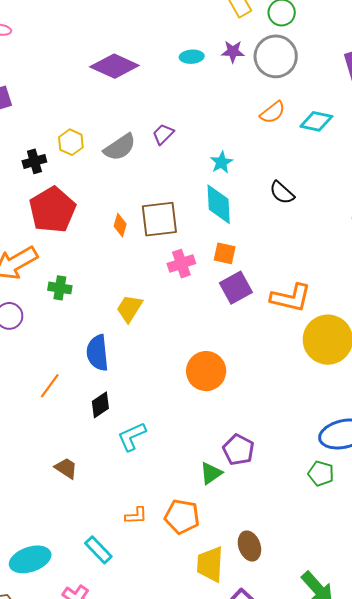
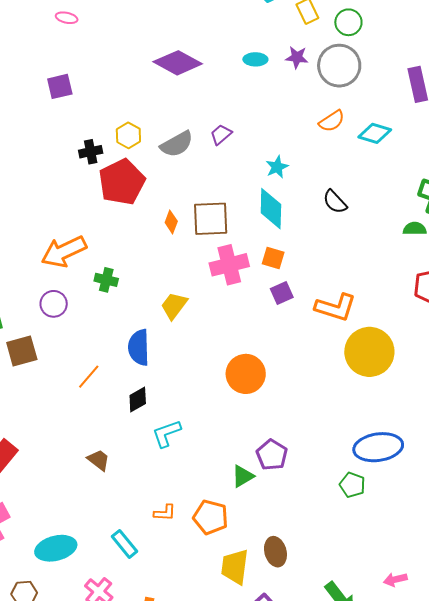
red pentagon: (52, 210) -> (122, 182), moved
pink cross: (181, 264) -> (229, 265), size x1.4
purple square: (236, 288) -> (282, 293), size x0.7

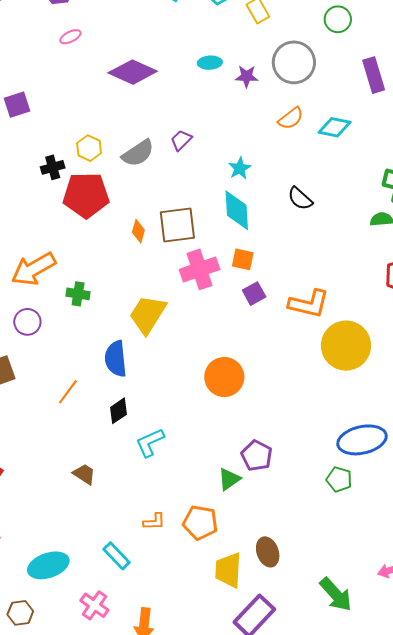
pink ellipse: (67, 18) -> (70, 37), moved, turned -35
green circle: (348, 22) -> (338, 19), moved
purple star: (297, 57) -> (247, 76), moved
red pentagon: (122, 182) -> (86, 195), turned 30
yellow trapezoid: (174, 306) -> (148, 314), size x1.4

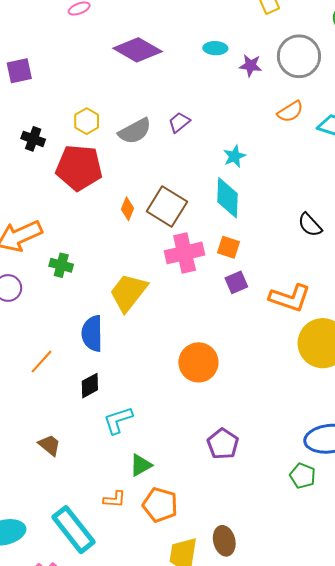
black cross: (53, 167) -> (33, 139), moved, turned 30
black semicircle: (300, 199) -> (310, 225), moved
brown square: (177, 225) -> (167, 206), turned 33
green triangle: (229, 479) -> (141, 465), moved
cyan rectangle: (117, 556) -> (73, 530), size x1.6

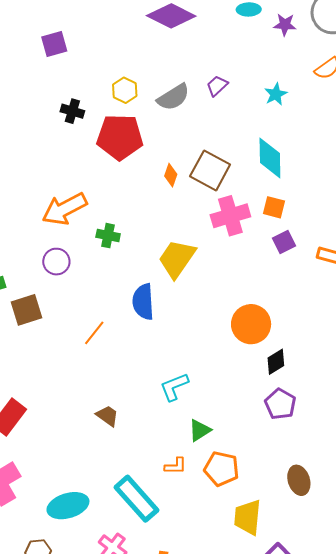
cyan star: (235, 156) -> (276, 94), moved
black diamond: (90, 386) -> (276, 362), moved
brown ellipse: (224, 541) -> (299, 480), moved

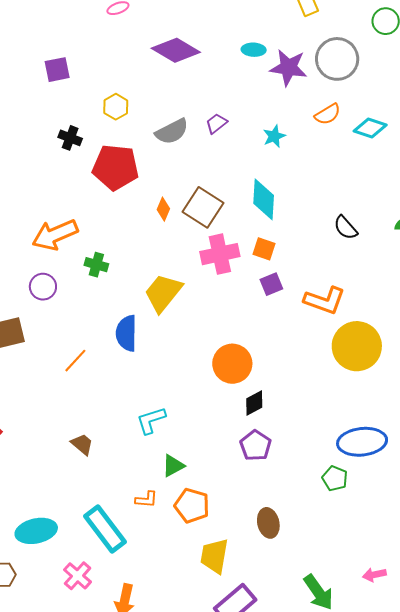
purple star: (285, 25) -> (289, 68), size x1.6
yellow hexagon: (125, 90) -> (116, 107), moved

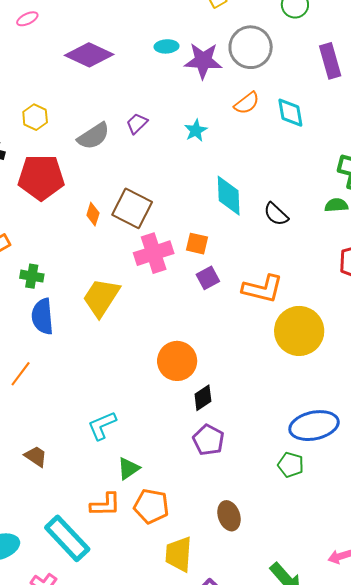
cyan diamond: (370, 128) -> (290, 113), turned 68
cyan diamond: (264, 199) -> (229, 196), moved
blue semicircle: (126, 333) -> (42, 316), moved
orange L-shape: (146, 499) -> (105, 505), size x1.4

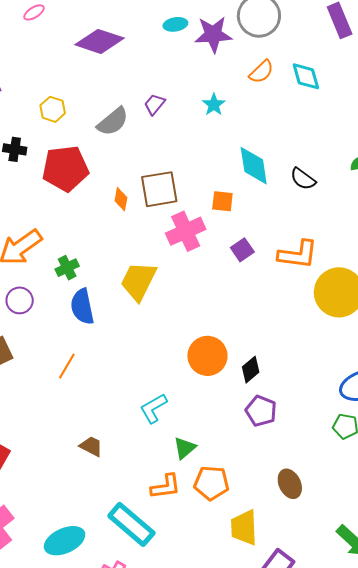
brown square: (132, 208) -> (159, 189), turned -30
orange square: (197, 244) -> (222, 201), moved
green cross: (32, 276) -> (67, 268), turned -30
orange circle: (177, 361) -> (207, 356), moved

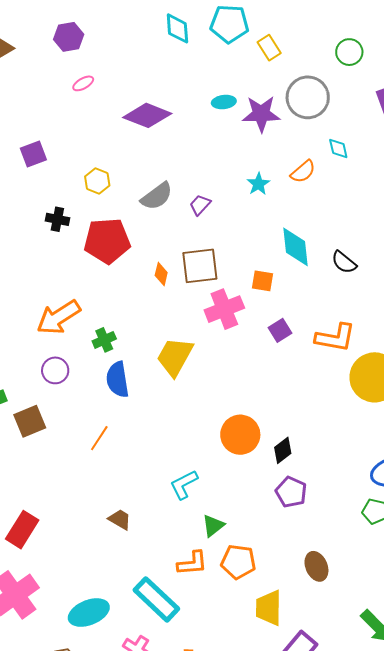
orange semicircle: (261, 72) -> (303, 172), moved
cyan diamond: (306, 76) -> (338, 148), moved, size x0.7
purple trapezoid: (155, 104) -> (200, 205), moved

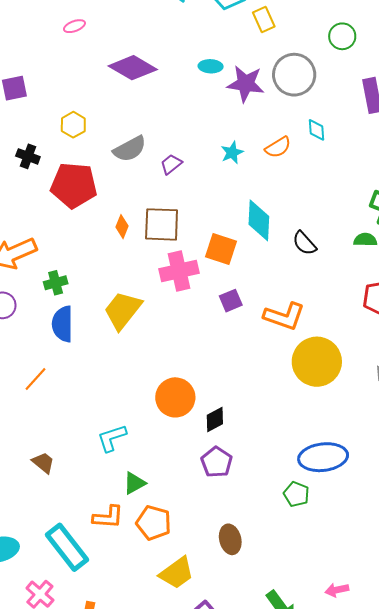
orange square: (262, 281) -> (221, 249), size x1.4
yellow trapezoid: (269, 608) -> (177, 573), turned -135

